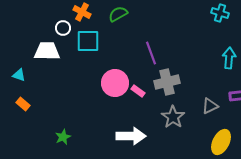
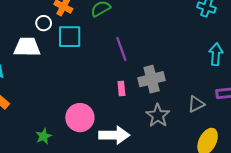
purple line: (151, 53) -> (121, 49), moved
pink circle: (115, 83) -> (80, 118), moved
pink rectangle: (138, 91) -> (121, 88), turned 48

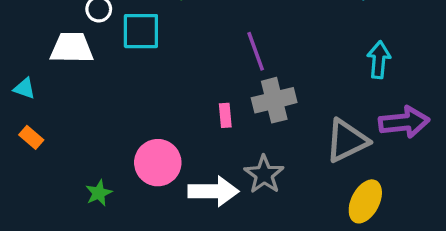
purple line: (121, 49) -> (256, 51), moved
gray triangle: (196, 104) -> (347, 141), size x1.6
gray star: (158, 115) -> (264, 174), moved

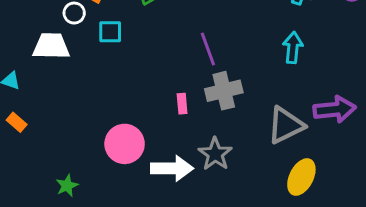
cyan square: (141, 31) -> (110, 32), size x0.7
cyan arrow: (379, 60) -> (293, 48), moved
green star: (99, 193) -> (67, 186), moved

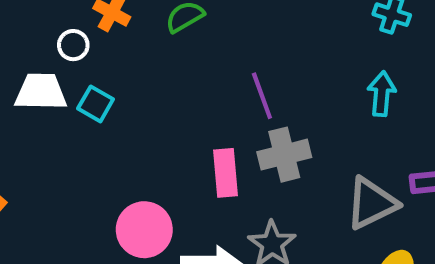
cyan square: (110, 32) -> (96, 104), moved, turned 30
pink rectangle: (182, 104) -> (225, 173), size x1.6

